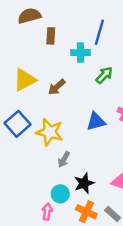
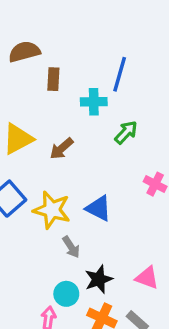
blue triangle: (96, 121) -> (99, 208), moved, turned 42
gray arrow: (64, 159) -> (71, 247), turned -63

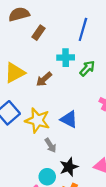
brown rectangle: (53, 79) -> (39, 33), turned 32
cyan cross: (94, 102) -> (66, 58), moved

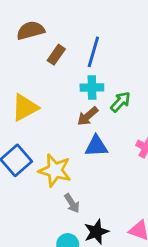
blue line: (83, 29) -> (93, 52), moved
brown arrow: (44, 79) -> (88, 116), moved
blue triangle: (69, 119) -> (96, 146), moved, turned -30

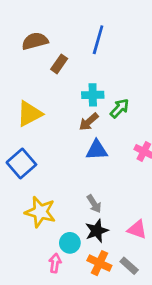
blue line: (93, 52) -> (98, 40), moved
yellow star: (55, 170) -> (40, 212), moved
gray arrow: (72, 203) -> (94, 204), moved

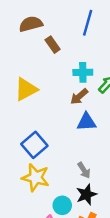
brown rectangle: (59, 64) -> (53, 45), turned -70
blue square: (21, 164) -> (34, 145), moved

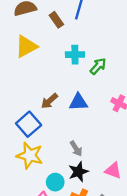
brown rectangle: (53, 45) -> (56, 20), moved
yellow triangle: (26, 89) -> (26, 47), moved
brown arrow: (79, 97) -> (49, 101), moved

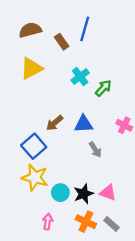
cyan cross: (75, 55) -> (80, 76), turned -36
gray arrow: (76, 149) -> (95, 150), moved
pink triangle: (113, 171) -> (108, 193), moved
cyan circle: (55, 182) -> (60, 193), moved

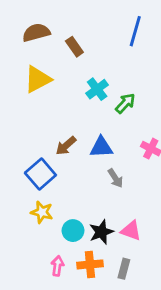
blue line: (85, 29) -> (135, 31), moved
yellow star: (35, 178) -> (42, 212), size x0.7
orange cross: (86, 222) -> (90, 264), moved, turned -30
gray rectangle: (111, 224) -> (124, 269), moved, turned 63

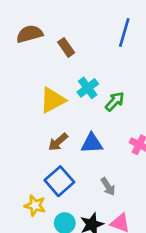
yellow triangle: (38, 79) -> (53, 100), moved
blue square: (40, 174) -> (59, 181), moved
gray arrow: (115, 178) -> (108, 187), moved

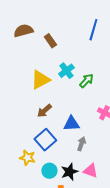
blue triangle: (92, 143) -> (71, 124), moved
gray arrow: (108, 187) -> (81, 144), turned -128

